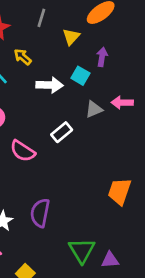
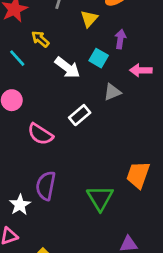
white arrow: (50, 85) -> (67, 68), turned 35
pink arrow: (122, 103) -> (141, 70), moved
purple semicircle: (40, 213) -> (46, 186), moved
green triangle: (82, 251) -> (100, 198), moved

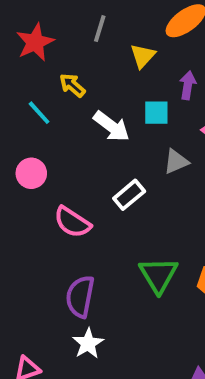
cyan square: (99, 58) -> (156, 113), turned -30
green triangle: (100, 198) -> (158, 275), moved
white star: (20, 205) -> (88, 343), moved

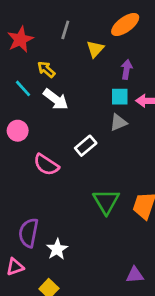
cyan square: (156, 113) -> (120, 97), moved
white arrow: (111, 126) -> (56, 99), moved
purple semicircle: (80, 296) -> (29, 233), moved

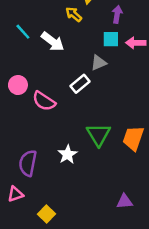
yellow arrow: (46, 69) -> (74, 14), moved
gray triangle: (118, 123) -> (99, 63), moved
pink circle: (18, 131) -> (18, 85), moved
white star: (57, 249) -> (68, 154), moved

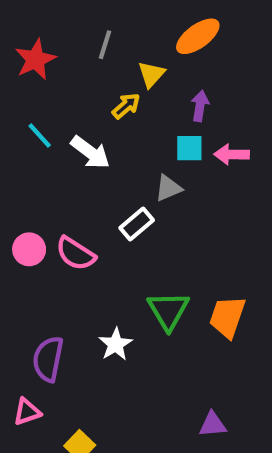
yellow arrow: (74, 14) -> (126, 106), turned 98
pink circle: (18, 85) -> (29, 249), moved

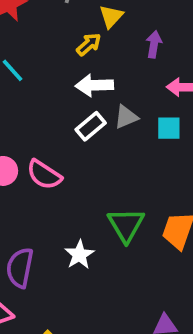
cyan square: (189, 148) -> (169, 128), moved
white arrow: (90, 152) -> (94, 85), moved, turned 141
white rectangle: (137, 224) -> (91, 126), moved

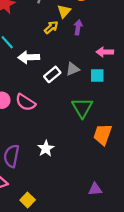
purple arrow: (154, 44) -> (78, 27), moved
white arrow: (94, 85) -> (29, 57), moved
green triangle: (126, 225) -> (82, 108), moved

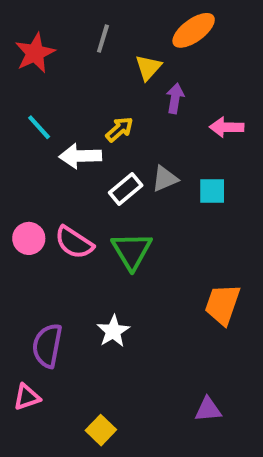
yellow arrow: (51, 27) -> (119, 129), moved
pink arrow: (105, 52) -> (227, 127), moved
green triangle: (82, 108) -> (132, 251), moved
yellow square: (28, 200) -> (101, 430), moved

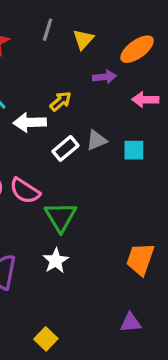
orange ellipse: (194, 30) -> (137, 49), moved
yellow triangle: (148, 67) -> (83, 39), moved
purple arrow: (175, 98) -> (105, 77), turned 75
green triangle: (132, 251) -> (61, 217), moved
orange trapezoid: (222, 304) -> (140, 259), moved

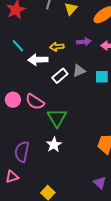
purple arrow: (105, 77) -> (84, 42), moved
yellow arrow: (61, 101) -> (57, 47), turned -144
purple triangle: (131, 323) -> (100, 183), turned 48

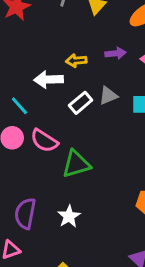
cyan line: (18, 46) -> (19, 106), moved
green triangle: (57, 118) -> (76, 164), turned 45
white star: (54, 145) -> (69, 216), moved

